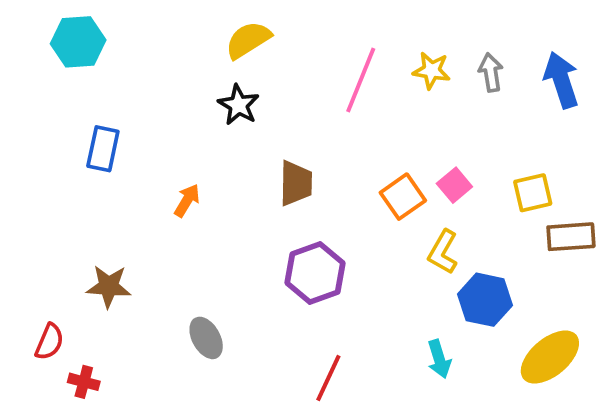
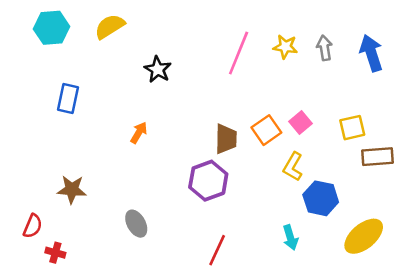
yellow semicircle: (248, 40) -> (110, 26), moved
brown trapezoid: (296, 183) -> (226, 139), moved
orange arrow: (187, 200) -> (139, 133), moved

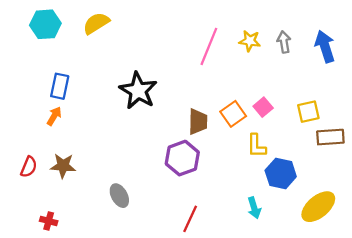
black star: (158, 69) -> (138, 91), moved, size x1.6
orange arrow: (139, 133) -> (54, 116), moved
yellow L-shape: (293, 167) -> (256, 146), turned -30
red semicircle: (33, 226) -> (29, 167), moved

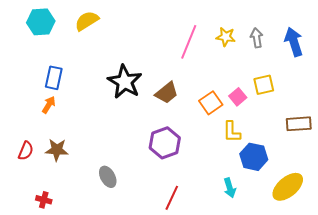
yellow square: (308, 112) -> (264, 85), moved
brown trapezoid: (198, 122) -> (167, 93), moved, turned 50

